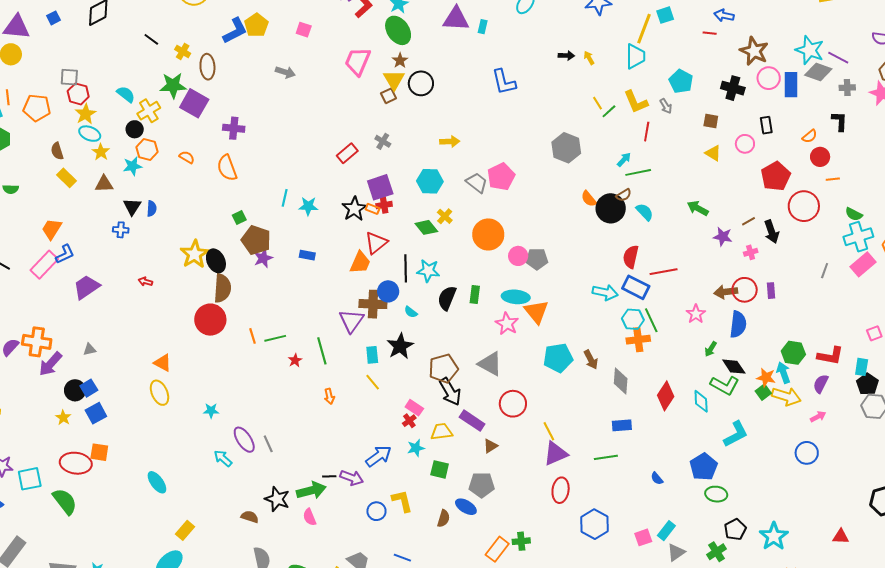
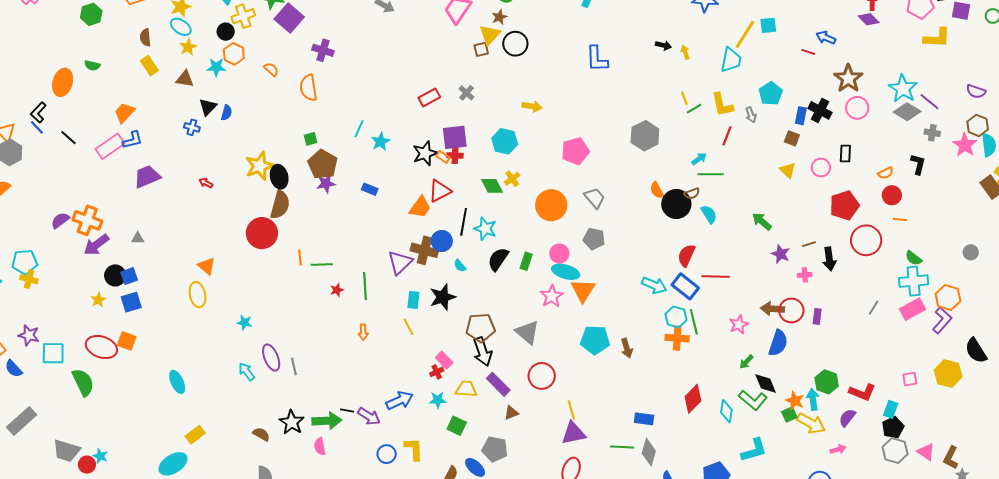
blue rectangle: (791, 85) -> (801, 116), moved, size x0.7
gray trapezoid: (477, 183) -> (595, 198), moved
cyan star: (308, 206) -> (381, 142), turned 30
pink circle: (518, 256) -> (559, 254), moved
gray diamond: (621, 381) -> (649, 452), moved

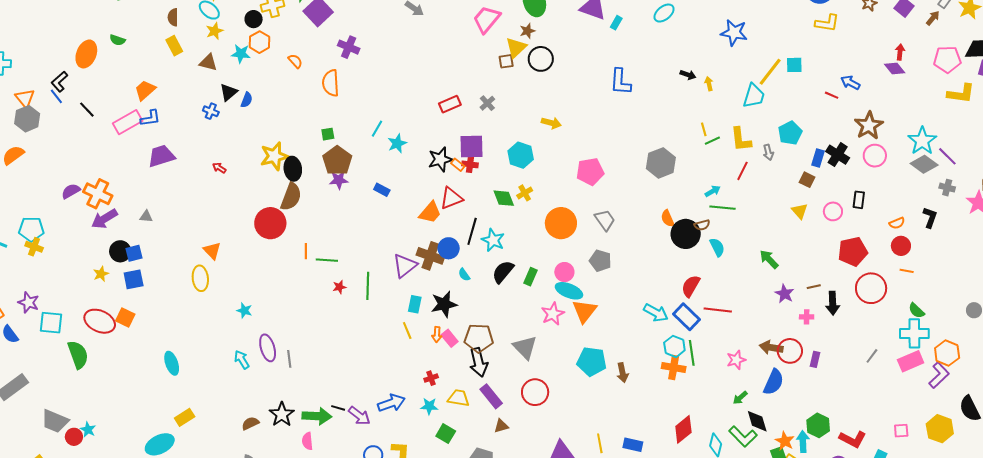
orange arrow: (363, 332) -> (437, 334), moved
pink rectangle: (444, 360) -> (450, 338), moved
yellow line: (571, 410) -> (600, 443), moved
brown semicircle: (261, 434) -> (250, 423), turned -60

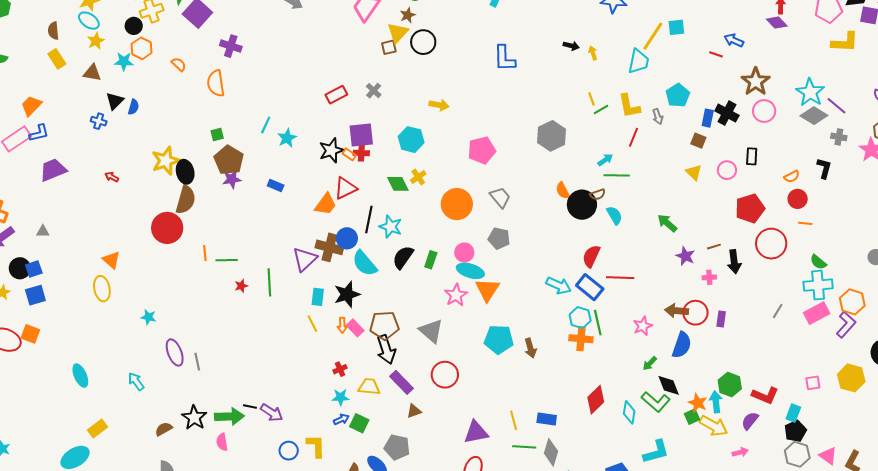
cyan semicircle: (464, 275) -> (365, 263), size x2.0
cyan arrow: (242, 360) -> (136, 382), moved
blue arrow: (391, 403) -> (341, 419), moved, size x0.6

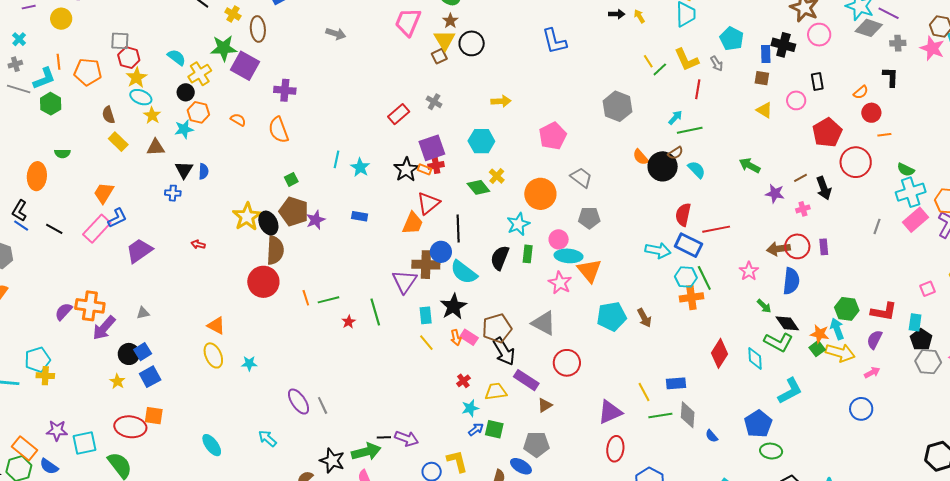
brown pentagon: (229, 160) -> (294, 212), moved
cyan star: (391, 227) -> (518, 224), moved, turned -30
cyan star: (148, 317) -> (249, 363), moved
green arrow: (650, 363) -> (764, 306), turned -77

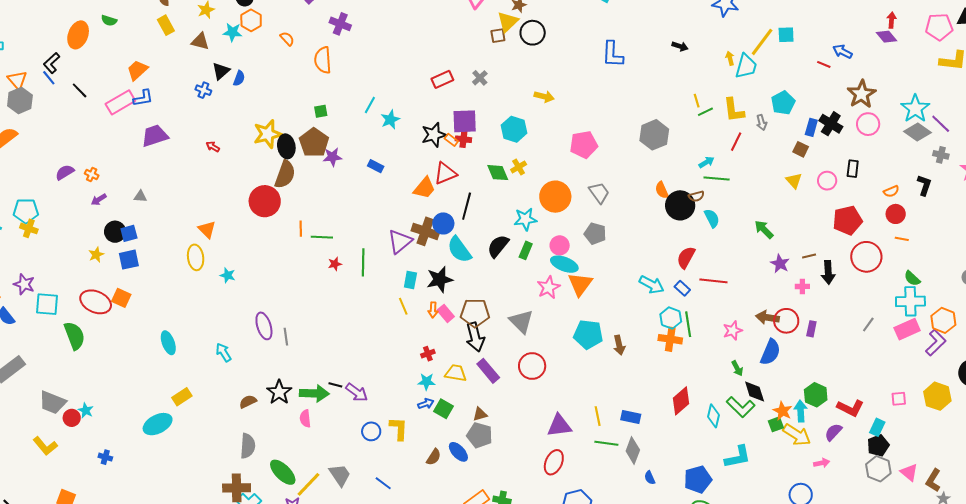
yellow arrow: (639, 16) -> (730, 58), moved
blue rectangle: (688, 245) -> (682, 288), size x0.6
orange cross: (90, 306) -> (92, 175), size x0.5
purple arrow: (104, 328) -> (99, 200), size x0.6
brown triangle: (545, 405) -> (480, 414), moved

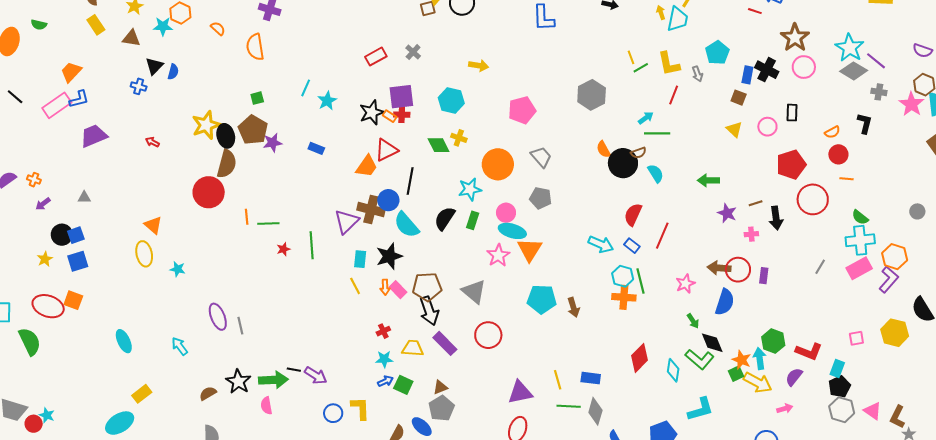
yellow cross: (519, 167) -> (459, 138), turned -35
green arrow: (764, 229) -> (708, 180), turned -40
red line: (713, 281) -> (662, 236), turned -68
gray pentagon: (480, 435) -> (441, 408), turned 30

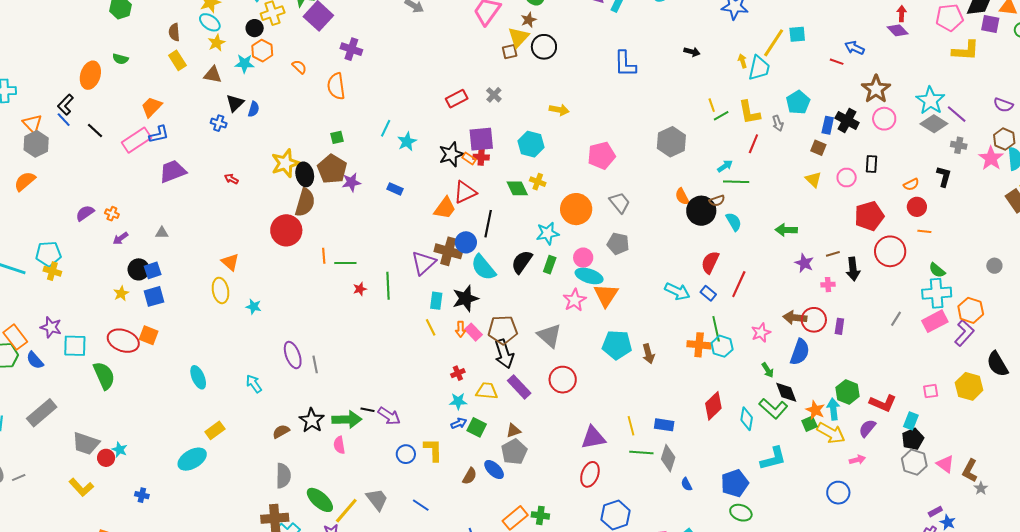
cyan hexagon: (623, 276) -> (722, 346), moved

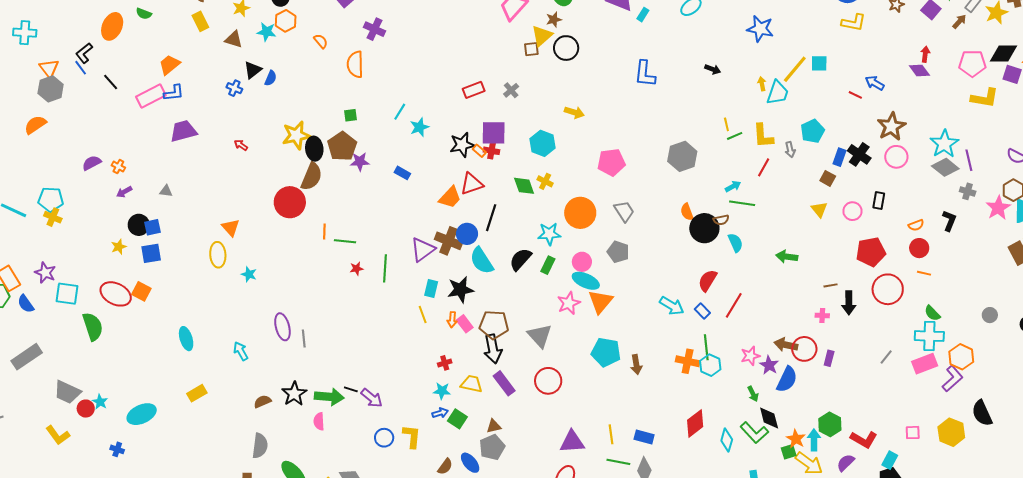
purple line: (957, 114) -> (969, 160), turned 30
purple star: (804, 263) -> (769, 365), moved
cyan ellipse: (192, 459) -> (142, 414), moved

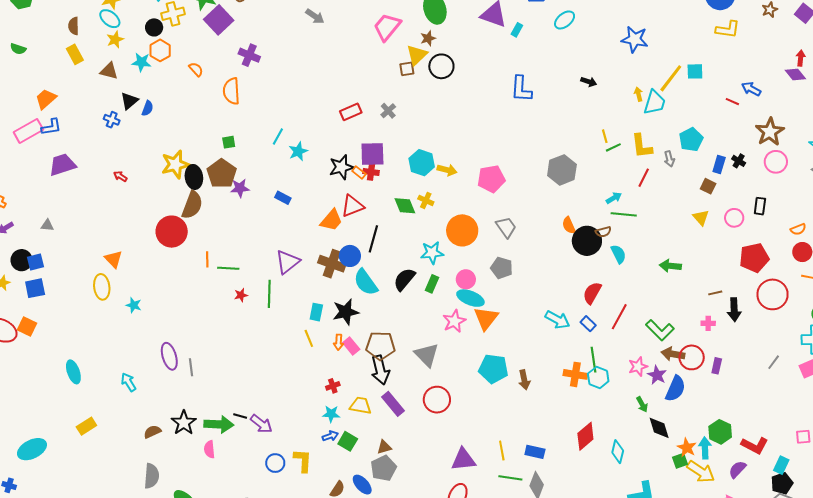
yellow arrow: (574, 112) -> (447, 170), moved
black cross: (859, 154) -> (739, 161), size x0.6
purple triangle: (423, 250) -> (288, 262), moved
green L-shape: (754, 433) -> (660, 330), moved

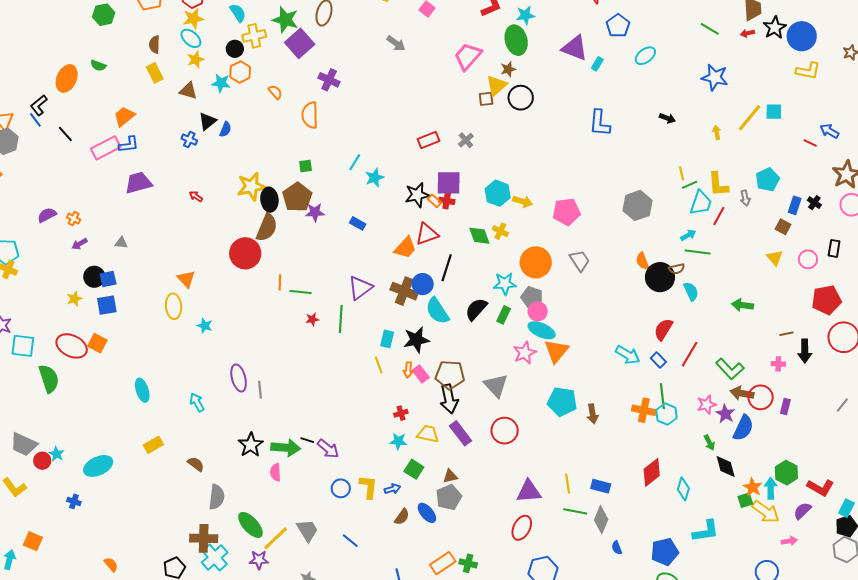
cyan trapezoid: (655, 102) -> (701, 203), moved
gray pentagon: (502, 268) -> (532, 297), moved
brown semicircle: (152, 432) -> (196, 464), moved, turned 60
blue arrow: (330, 436) -> (392, 489), moved

